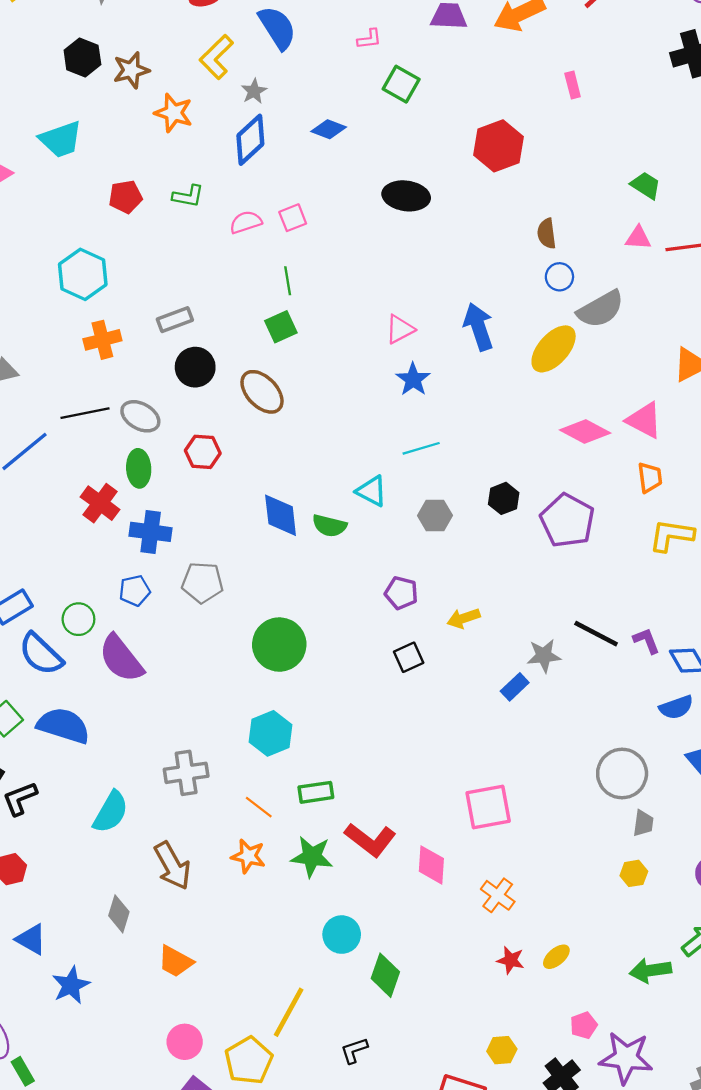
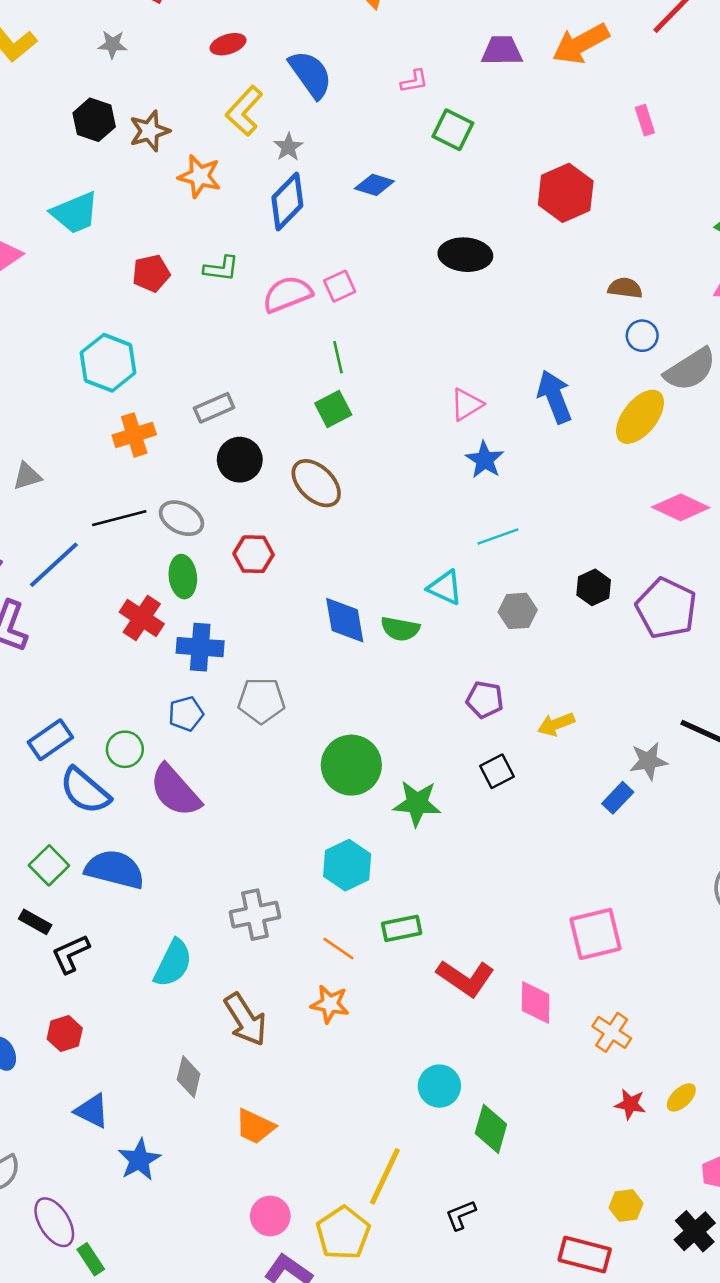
pink semicircle: (246, 222) -> (287, 294), size x1.4
brown semicircle: (547, 234) -> (625, 288), turned 108
green star: (312, 857) -> (417, 803), moved

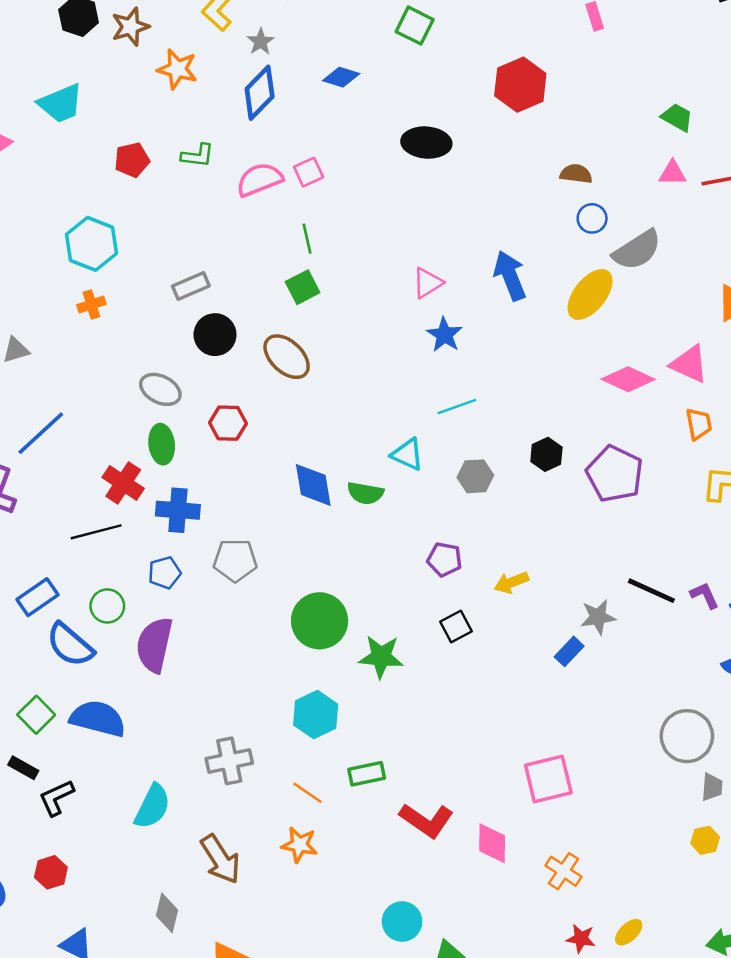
orange cross: (134, 435) -> (91, 304), moved, size x0.7
black line: (119, 518) -> (96, 532), moved
purple semicircle: (175, 791) -> (154, 645), turned 54

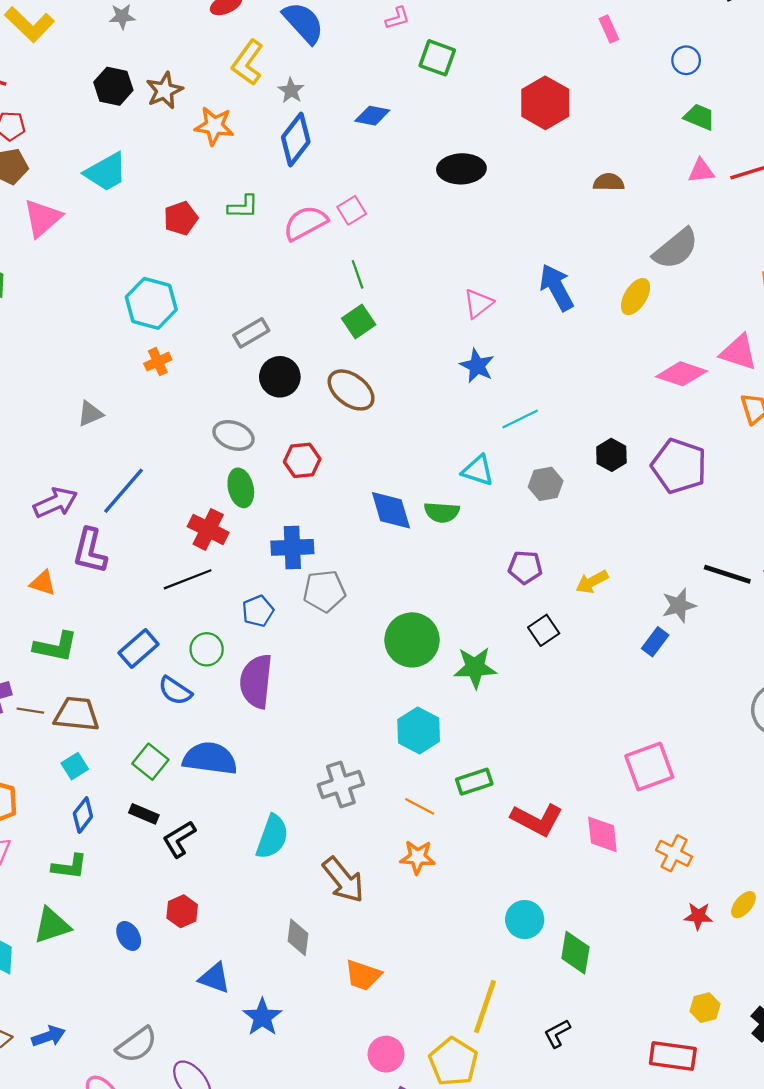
blue circle: (592, 218) -> (686, 60), moved
yellow ellipse: (590, 294) -> (635, 297), size x0.7
blue star: (444, 335) -> (477, 366), moved
blue cross: (178, 510) -> (292, 547), moved
blue semicircle: (70, 645) -> (175, 691), size x0.7

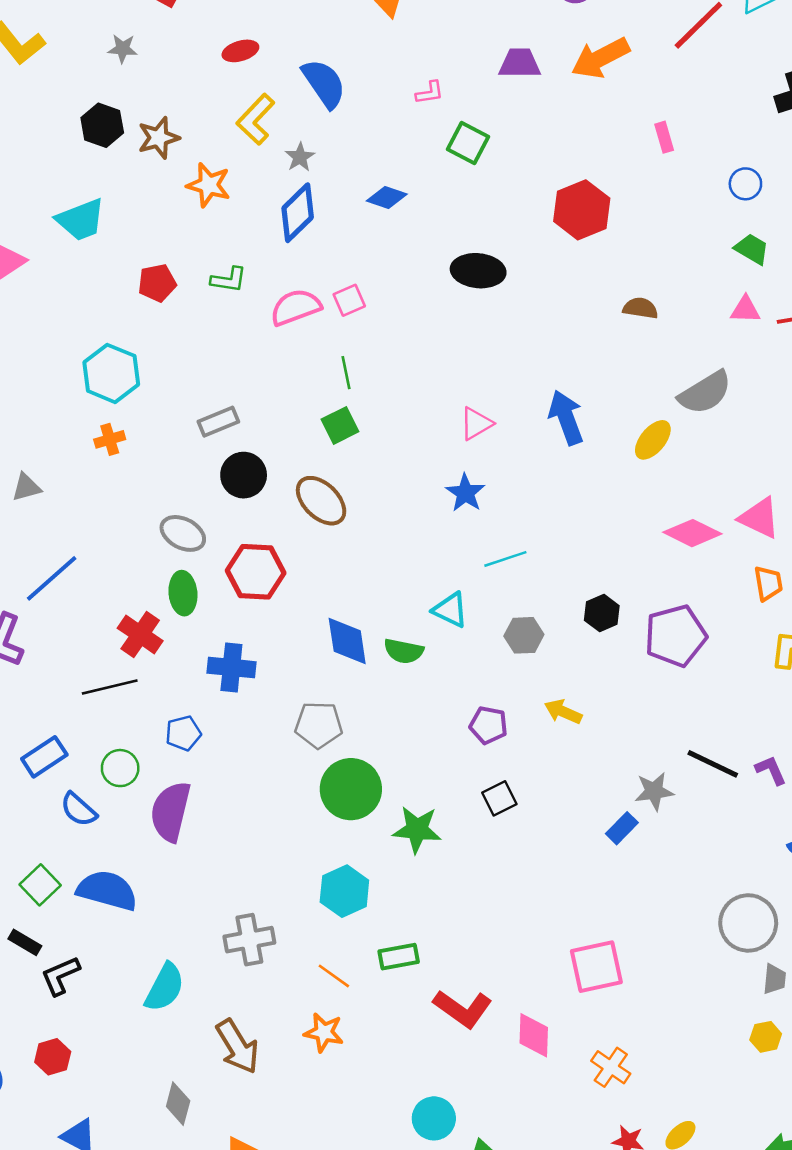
red hexagon: (302, 460) -> (256, 572), size x1.4
purple pentagon: (679, 466) -> (676, 636), turned 30
yellow arrow: (592, 582) -> (563, 712), moved, turned 44
gray pentagon: (324, 591) -> (319, 725), moved

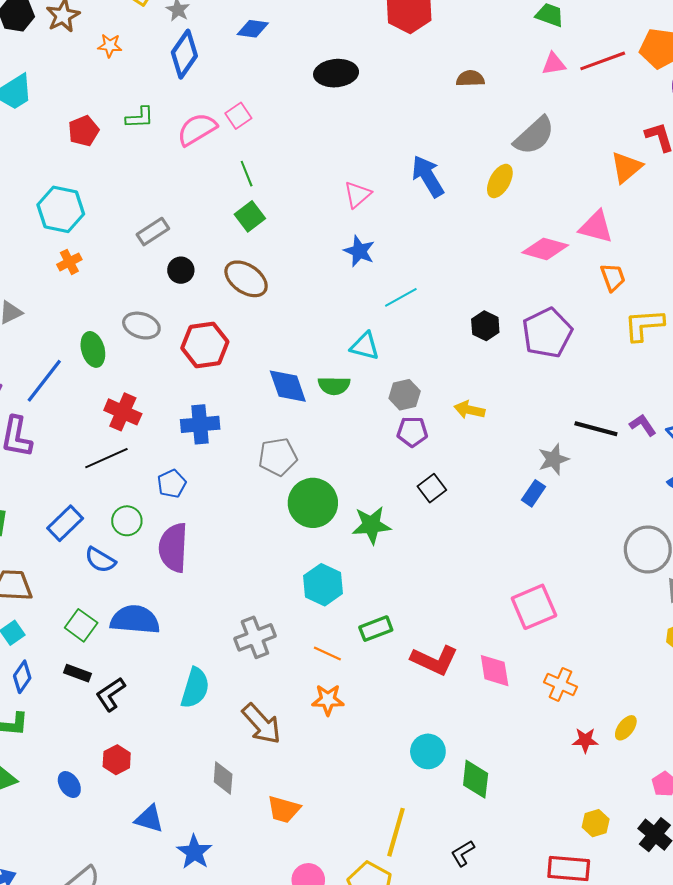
orange star: (209, 185) -> (110, 46), size x0.7
black circle: (244, 475) -> (181, 270), size x0.7
green ellipse: (183, 593) -> (93, 349), moved
gray hexagon: (524, 635) -> (405, 395), moved

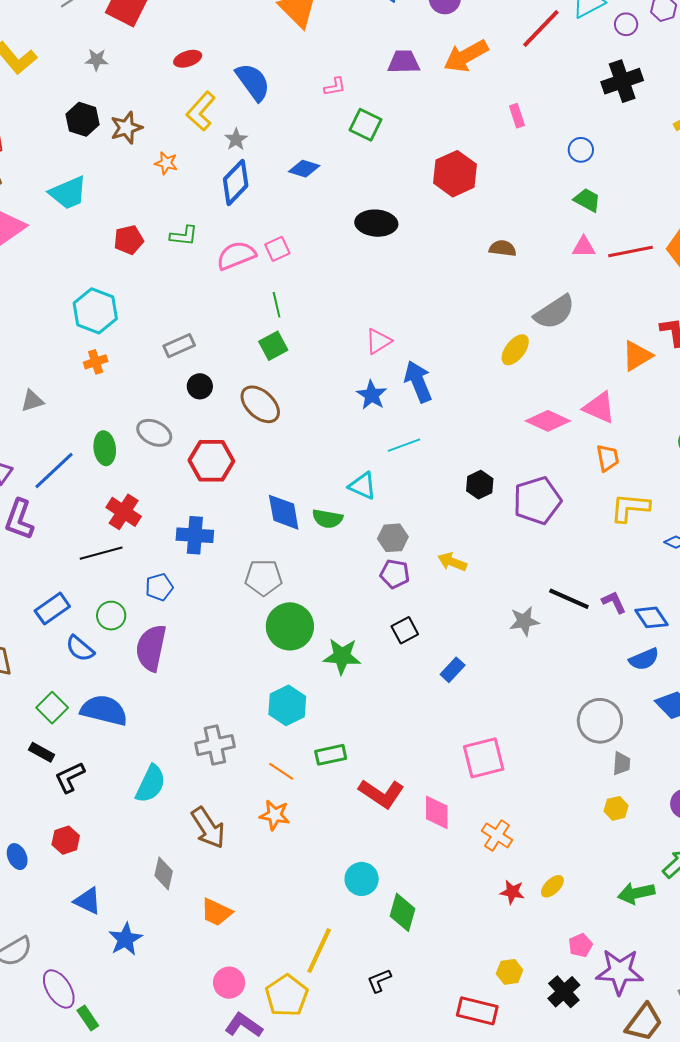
blue arrow: (428, 176) -> (418, 382), moved
blue rectangle: (534, 493) -> (453, 670), moved

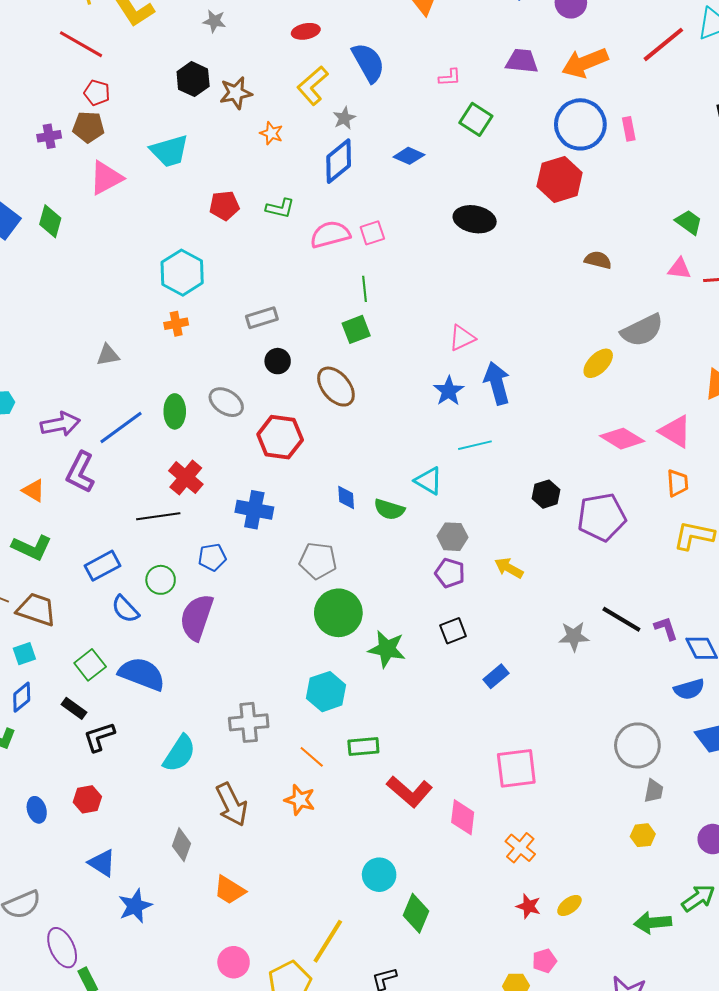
blue circle: (581, 150) -> (580, 124), moved, size x2.0
blue diamond: (284, 512) -> (346, 498), size x0.6
pink pentagon: (580, 945) -> (544, 961), moved

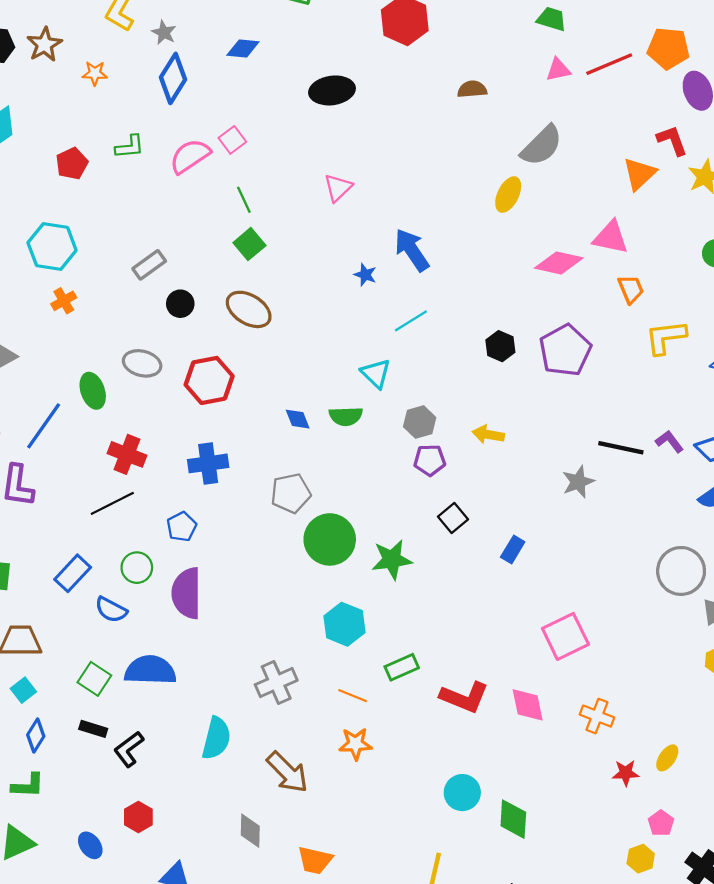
pink triangle: (462, 338) -> (338, 188), moved
blue star: (449, 391) -> (365, 275), size x0.7
cyan triangle: (429, 481) -> (376, 373), turned 32

